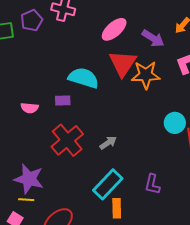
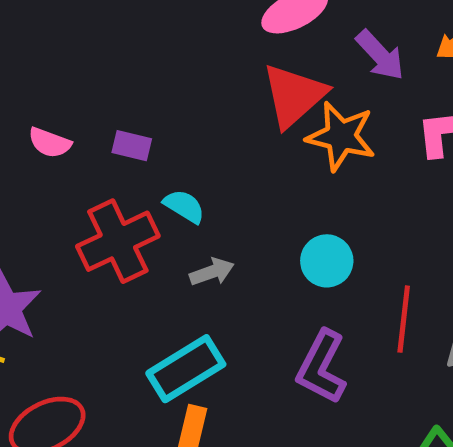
cyan semicircle: (83, 78) -> (184, 206), moved, size x0.6
cyan circle: (175, 123) -> (327, 261), moved
purple L-shape: (152, 184) -> (322, 367), moved, size x1.4

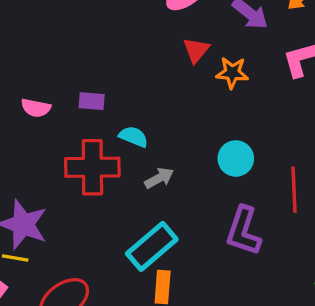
red triangle: (294, 95) -> (196, 50), size x0.6
orange star: (341, 136) -> (232, 73), size x0.7
red cross: (118, 241) -> (92, 167), turned 34

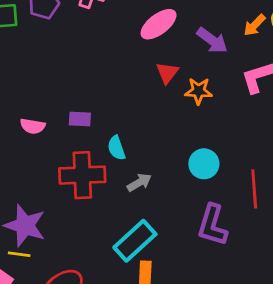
cyan semicircle: (134, 137) -> (116, 148), turned -130

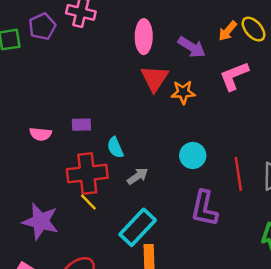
pink ellipse: (159, 24) -> (144, 37), turned -48
red triangle: (167, 73) -> (155, 78), size x1.4
yellow line: (19, 254) -> (88, 202), moved, turned 42

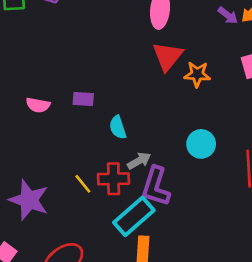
purple arrow: (192, 47) -> (228, 15), moved, size x0.7
red cross: (87, 174) -> (113, 179), moved, size x0.7
purple L-shape: (204, 208) -> (156, 186), moved

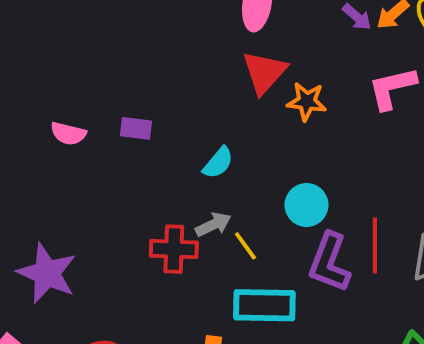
cyan semicircle: (118, 127) -> (218, 163), moved, turned -125
yellow line: (83, 184) -> (245, 246), moved
purple L-shape: (156, 186) -> (329, 262), moved
cyan rectangle: (134, 216) -> (264, 305), moved, turned 39

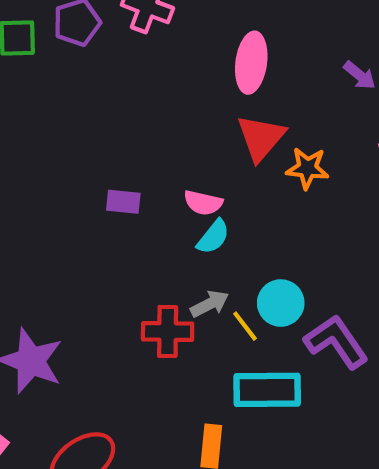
pink semicircle: (68, 133) -> (203, 203), moved
cyan circle: (306, 205) -> (281, 303), moved
purple L-shape: (329, 262) -> (336, 342), turned 126

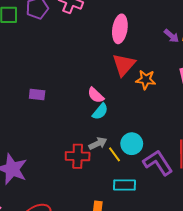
purple rectangle: (123, 202) -> (37, 94), moved
pink semicircle: (203, 203) -> (96, 95), turned 30
cyan rectangle: (267, 390) -> (124, 185), size x0.7

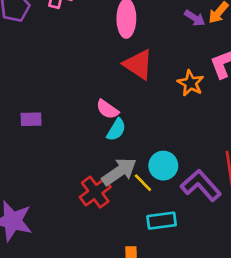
red triangle: (124, 65) -> (138, 64), turned -30
orange star: (146, 80) -> (191, 83), moved, turned 30
gray arrow: (98, 143) -> (119, 172), size x1.5
red cross: (78, 156) -> (95, 192), turned -30

